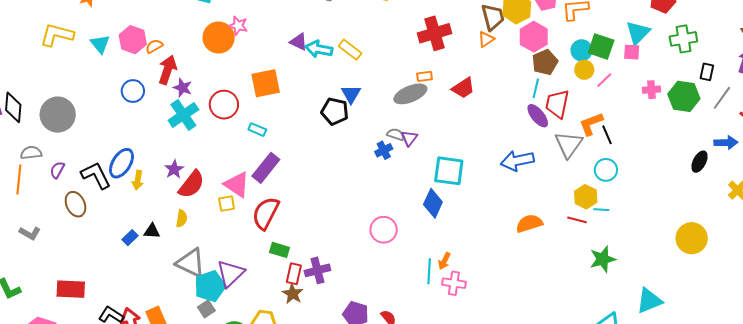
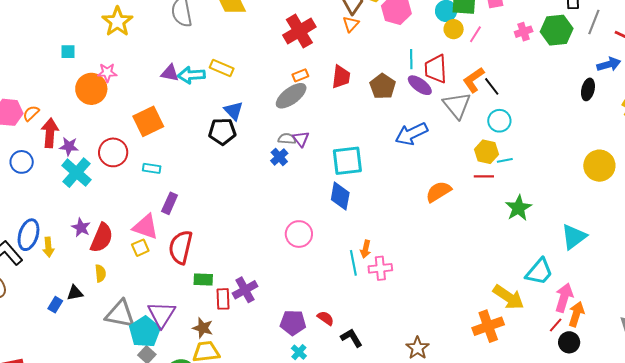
brown pentagon: (545, 62) -> (383, 86), moved
red trapezoid: (463, 88) -> (341, 77), turned -35
purple rectangle: (266, 168) -> (170, 203), size x0.7
brown star: (293, 294) -> (203, 328), moved

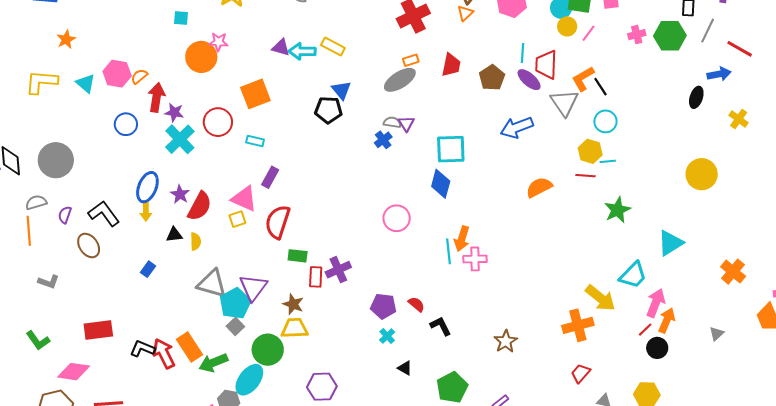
blue ellipse: (29, 235) -> (147, 187), moved
orange arrow: (366, 249) -> (462, 239), size x1.4
black triangle: (75, 293) -> (174, 235), moved

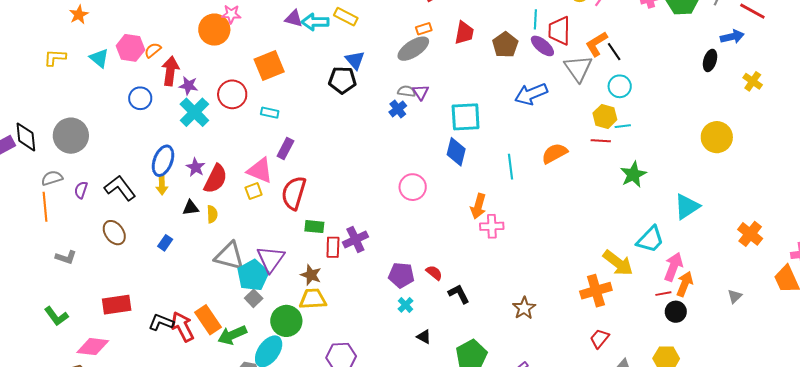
yellow L-shape: (41, 82) -> (55, 58), size x0.7
brown ellipse: (89, 245) -> (114, 233), moved
cyan line: (449, 251) -> (510, 167), moved
red line: (645, 330) -> (663, 294), turned 35

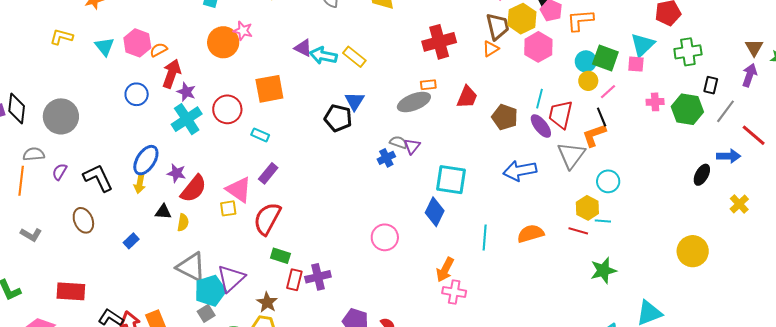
brown pentagon: (505, 45) -> (505, 117), turned -30
black line: (614, 52) -> (602, 117), moved
purple star: (196, 167) -> (176, 173), turned -30

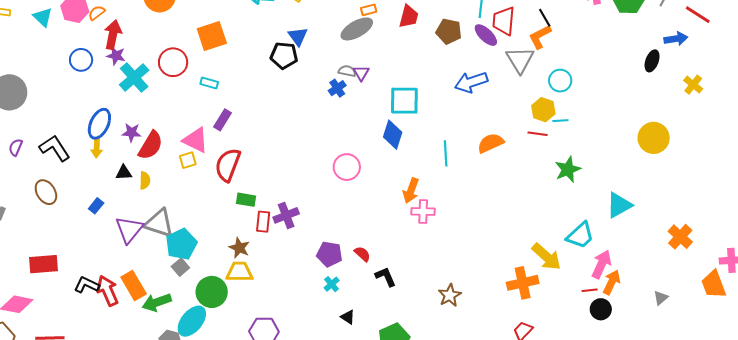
purple star: (186, 92) -> (116, 56), moved
purple triangle: (231, 278) -> (129, 230), moved

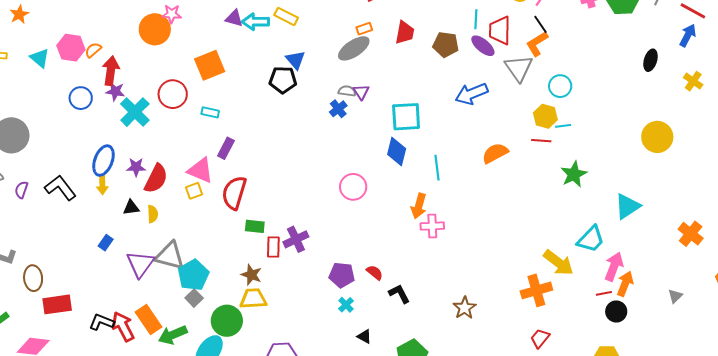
blue arrow: (676, 39) -> (688, 35), moved, turned -50
cyan line: (446, 153) -> (437, 168), moved
brown ellipse: (46, 192) -> (33, 278), moved, turned 30

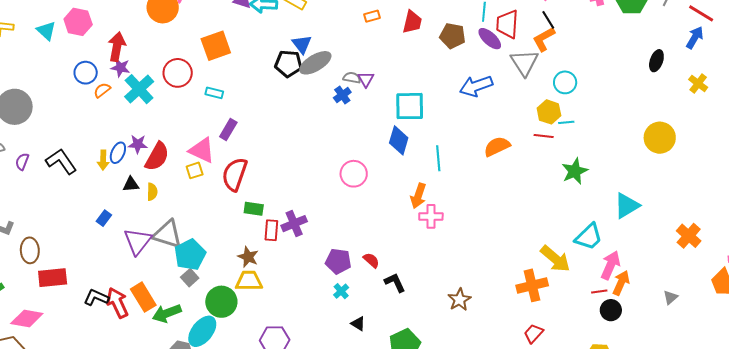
gray ellipse: (354, 48) -> (315, 63), moved
orange semicircle: (93, 50) -> (102, 90), moved
blue ellipse: (103, 161) -> (118, 153), moved, size x0.7

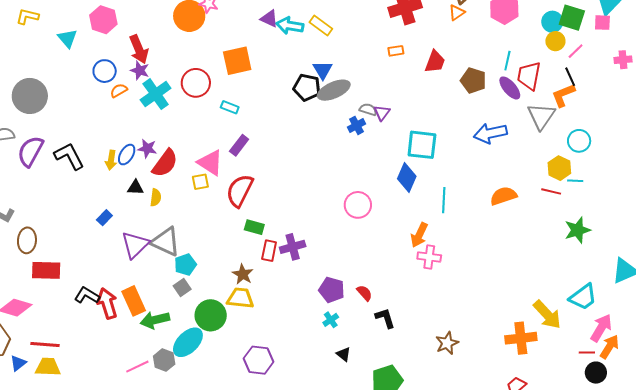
cyan triangle: (46, 31) -> (68, 38), moved
red arrow: (117, 47) -> (139, 49), turned 140
purple semicircle: (22, 162) -> (31, 151), size x1.8
cyan pentagon: (190, 255) -> (185, 265), size x0.7

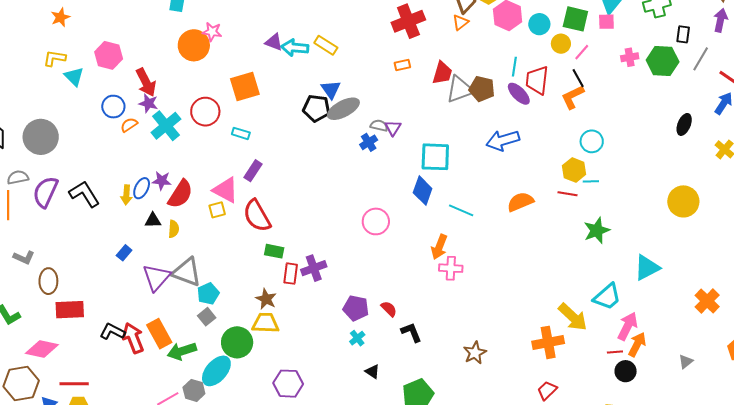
yellow L-shape: (27, 16) -> (54, 58), moved
cyan circle: (552, 22) -> (539, 24), moved
gray triangle: (541, 116) -> (460, 89), moved, turned 40
red semicircle: (240, 191) -> (257, 216), turned -52
cyan line: (444, 200) -> (461, 210), turned -65

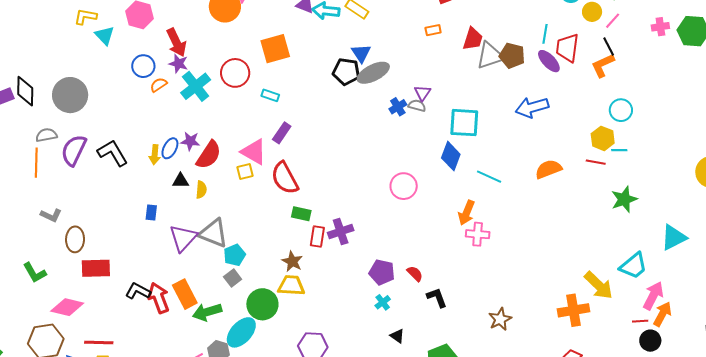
gray semicircle: (379, 126) -> (417, 106), moved
blue rectangle: (124, 253) -> (151, 213), turned -35

